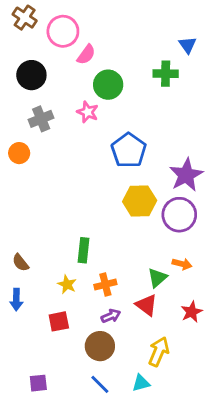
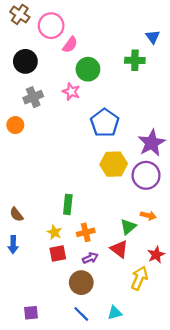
red square: (59, 321) -> (58, 254), moved
yellow arrow: (159, 352) -> (139, 278), moved

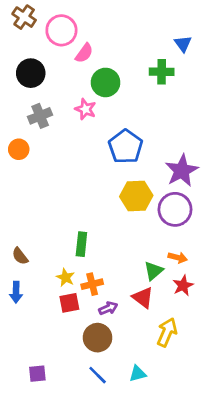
orange cross: (86, 232) -> (92, 284), moved
red star: (156, 255) -> (183, 286), moved

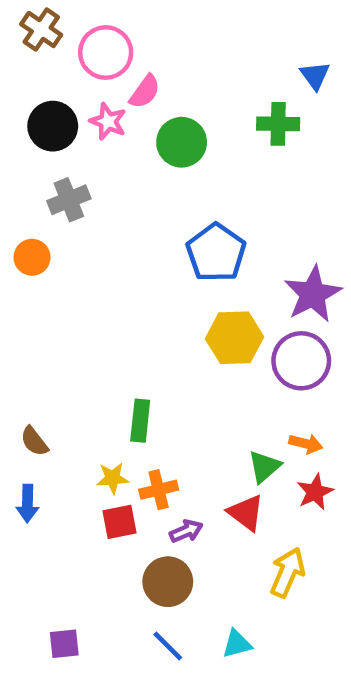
pink star: (85, 109) -> (108, 122), moved
yellow star: (65, 277) -> (113, 478), turned -30

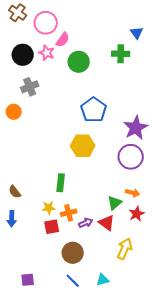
yellow hexagon: (234, 338) -> (83, 146), moved
purple arrow: (186, 531) -> (86, 223), moved

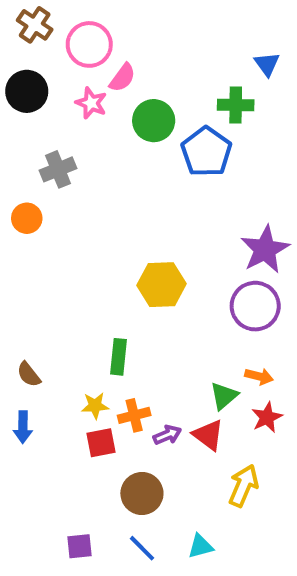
black circle: (23, 55) -> (27, 91), moved
blue pentagon: (94, 110) -> (206, 152), moved
purple square: (28, 280) -> (79, 546), moved

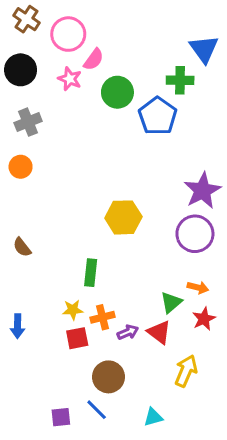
blue triangle: (267, 64) -> (204, 49), size x1.5
gray cross: (58, 169) -> (28, 122), moved
brown semicircle: (29, 374) -> (22, 247), moved
blue line: (142, 548) -> (97, 410), moved

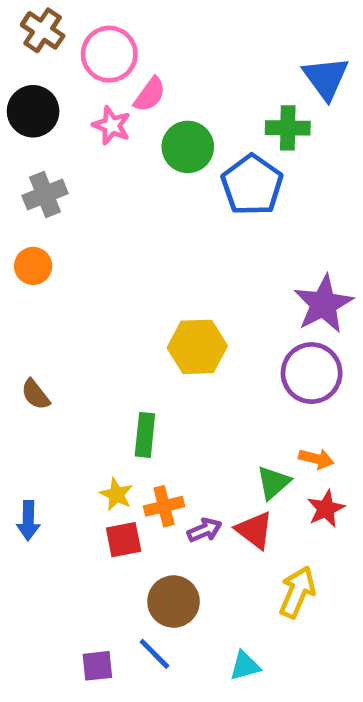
yellow star: (73, 310) -> (116, 494), turned 30

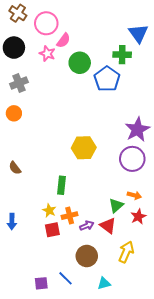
brown circle: (174, 602) -> (87, 256), moved

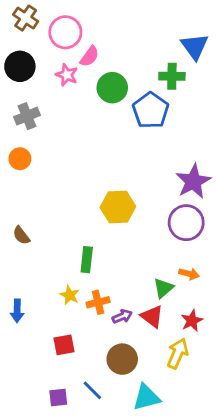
red star: (138, 217) -> (192, 321), moved
red square: (52, 230) -> (64, 345), moved
cyan triangle: (104, 283) -> (146, 397), size x1.5

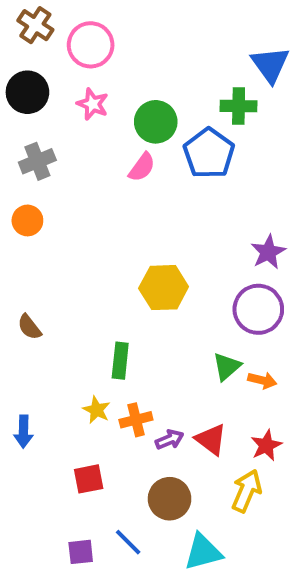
pink semicircle: (90, 56) -> (142, 167), moved
purple star: (193, 181) -> (268, 252), size x0.7
green triangle: (163, 288) -> (227, 366), moved

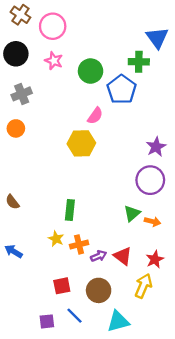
pink semicircle: (142, 167) -> (95, 116), moved
yellow hexagon: (164, 288) -> (81, 143), moved
brown semicircle: (29, 327) -> (12, 202), moved
blue arrow: (24, 432) -> (14, 251), turned 120
red square: (89, 479) -> (62, 286), moved

